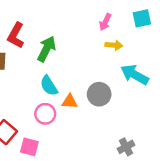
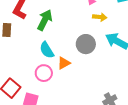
gray circle: (99, 94) -> (86, 44), moved
orange triangle: (70, 102) -> (64, 63), turned -32

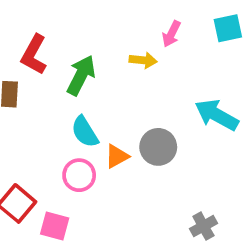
yellow arrow: (100, 17) -> (143, 60), moved
gray circle: (86, 44) -> (158, 147), moved

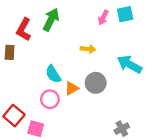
cyan square: (228, 28) -> (125, 14), moved
yellow arrow: (143, 60) -> (88, 49), moved
green arrow: (81, 75) -> (51, 20), moved

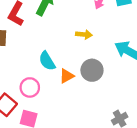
pink circle: (50, 99) -> (30, 87), moved

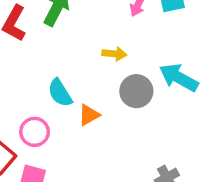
gray circle: (92, 70) -> (136, 91), moved

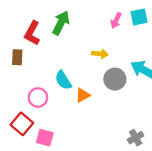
pink circle: (35, 132) -> (38, 97), moved

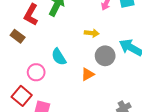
brown rectangle: (17, 57) -> (18, 36), turned -56
orange triangle: (83, 95) -> (88, 74), moved

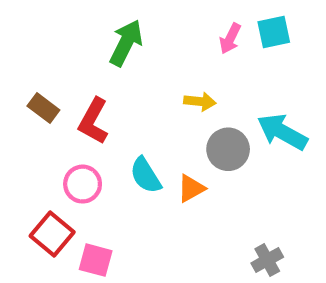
red L-shape: (31, 15) -> (93, 121), moved
cyan semicircle: (59, 57) -> (146, 175), moved

